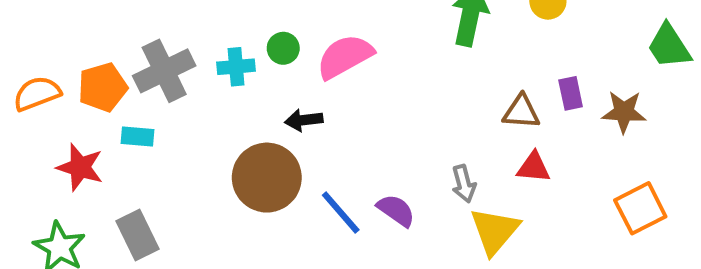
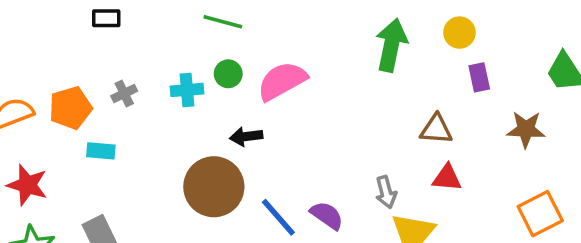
gray cross: (164, 71) -> (124, 94), size x0.5
purple rectangle: (571, 93) -> (479, 77), moved
red star: (80, 167) -> (27, 185), moved

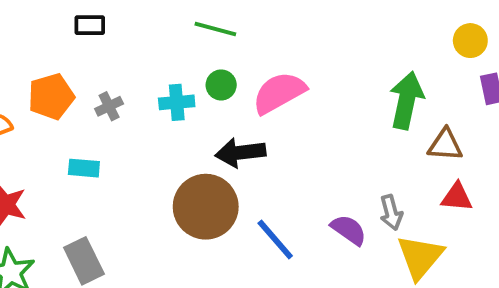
green arrow: (391, 45) -> (407, 100), moved
orange pentagon: (70, 108) -> (51, 97), moved
black arrow: (246, 137) -> (240, 153), size x1.4
purple semicircle: (327, 215) -> (349, 230), moved

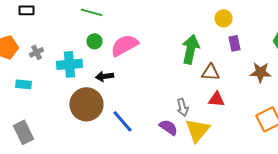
cyan cross: (177, 102) -> (69, 64), moved, size x1.4
black arrow: (240, 153) -> (104, 76), size x0.7
purple semicircle: (349, 230) -> (168, 127), moved

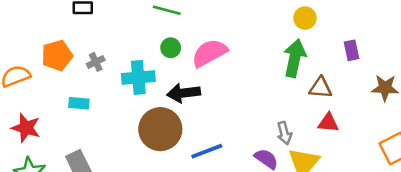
yellow circle: (223, 18) -> (305, 18), moved
black arrow: (104, 76) -> (184, 93), size x1.4
blue line: (122, 121) -> (207, 151), turned -70

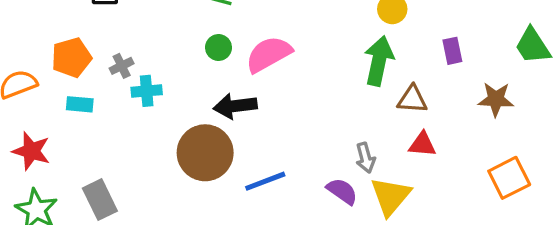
cyan cross: (138, 77) -> (147, 91), moved, size x0.7
cyan rectangle: (79, 103) -> (80, 104), moved

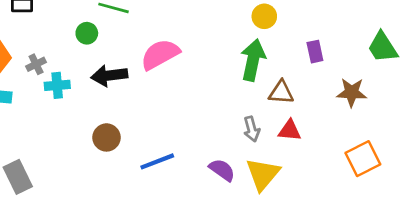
green circle: (218, 48) -> (87, 33), moved
black arrow: (235, 106) -> (109, 76), moved
brown circle: (205, 153) -> (107, 137), size x0.6
gray arrow: (366, 158) -> (252, 129), moved

